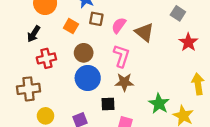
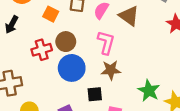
red cross: (46, 58) -> (42, 50), moved

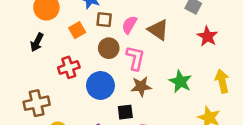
orange square: (51, 14) -> (77, 30), turned 35
brown circle: (66, 42) -> (109, 48), moved
green star: (149, 91) -> (180, 81), moved

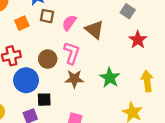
brown circle: (109, 48) -> (48, 59), moved
blue circle: (100, 85) -> (26, 80), moved
black square: (125, 112) -> (44, 100), moved

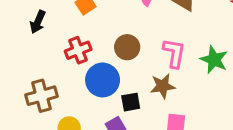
pink L-shape: (72, 53) -> (174, 53), moved
brown star: (74, 79) -> (163, 86), moved

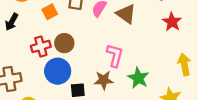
brown circle: (127, 47) -> (64, 43), moved
green star: (214, 60) -> (138, 78), moved

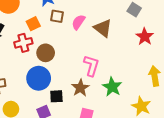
red cross: (41, 46) -> (23, 43), moved
brown star: (104, 80) -> (80, 88), turned -30

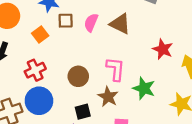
red star: (145, 37) -> (163, 49), moved
red cross: (23, 43) -> (35, 70), moved
brown circle: (46, 53) -> (78, 76), moved
blue circle: (39, 78) -> (39, 101), moved

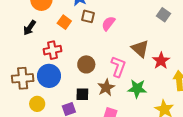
brown triangle: (120, 24) -> (140, 49), moved
orange square: (40, 34) -> (64, 22), turned -32
green star: (144, 88) -> (137, 89), turned -30

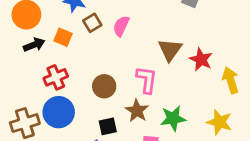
brown square: (88, 16) -> (92, 23), turned -32
black arrow: (30, 28) -> (34, 45), moved, turned -133
brown triangle: (140, 49) -> (170, 50), turned 36
green star: (137, 89) -> (173, 118), moved

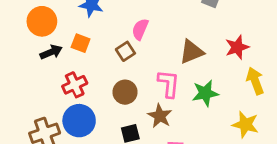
brown square: (92, 23) -> (125, 51), moved
brown triangle: (170, 50) -> (192, 52), turned 35
red star: (201, 59) -> (237, 47), moved, turned 30
green star: (173, 118) -> (205, 93), moved

